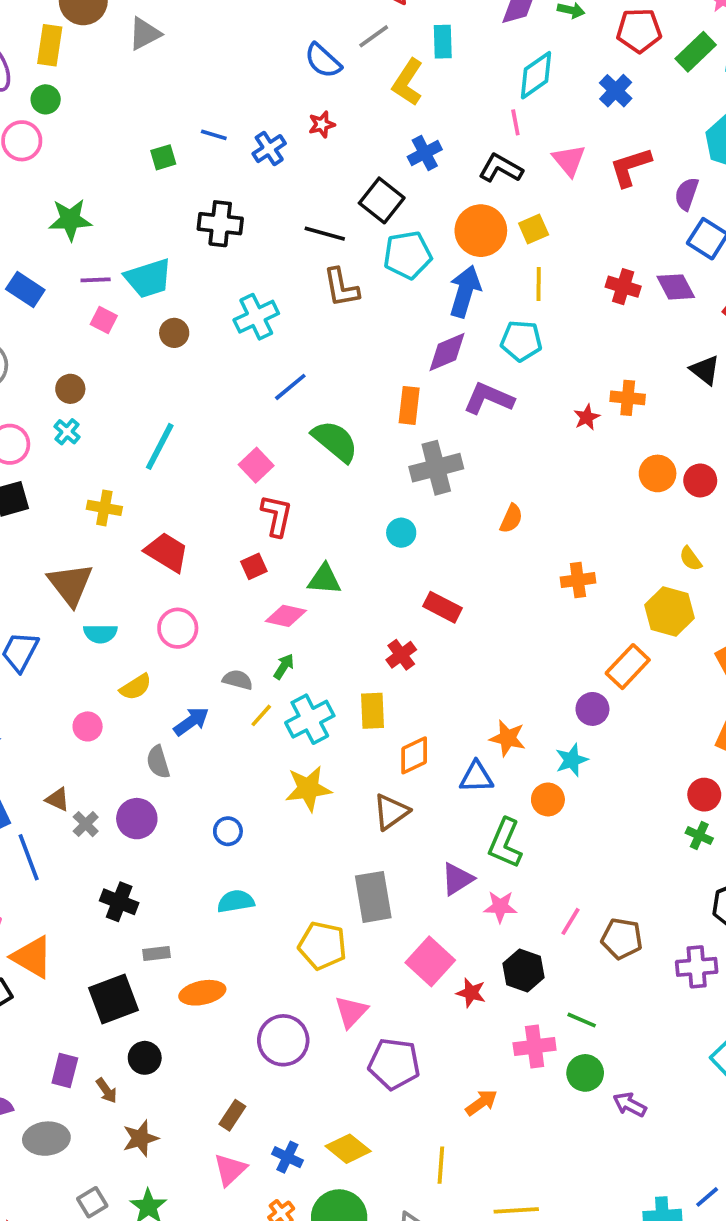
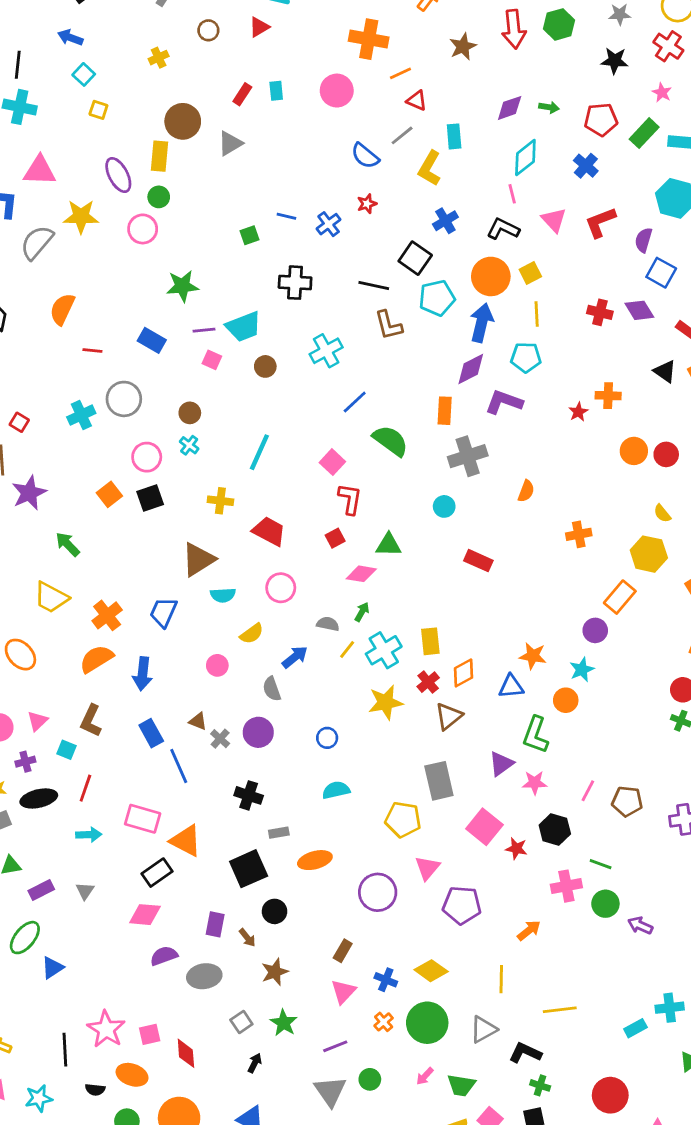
brown triangle: (70, 584) -> (198, 559), turned 39
red cross: (401, 655) -> (428, 682), moved

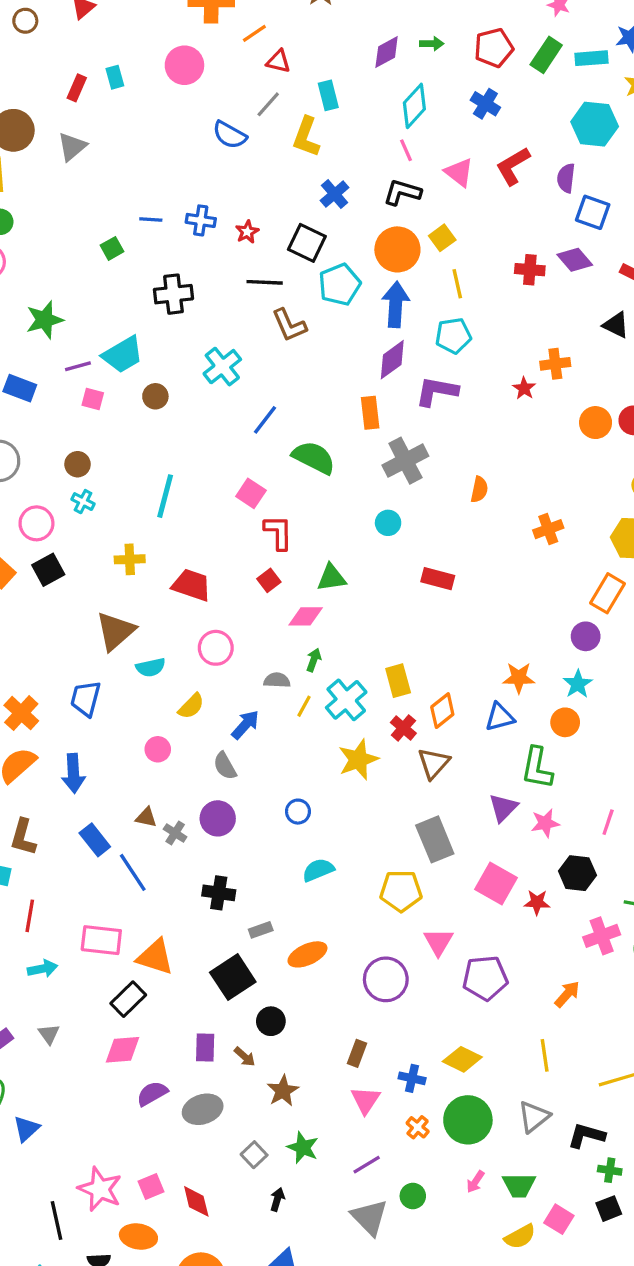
red star: (367, 204) -> (247, 232), moved
blue cross: (329, 224) -> (201, 220), turned -35

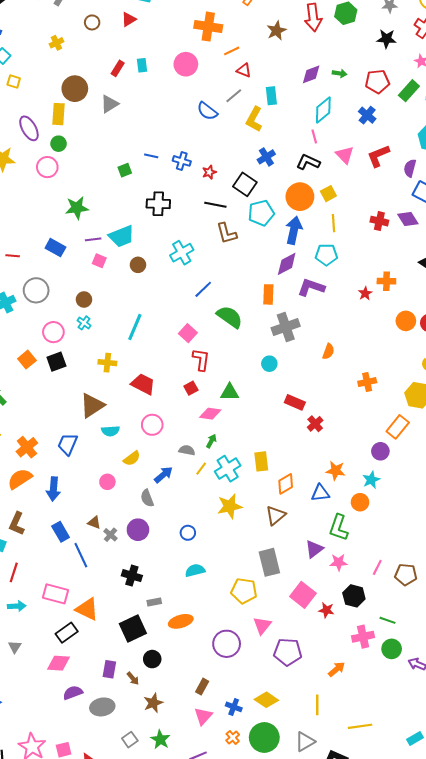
red cross: (403, 728) -> (315, 424), moved

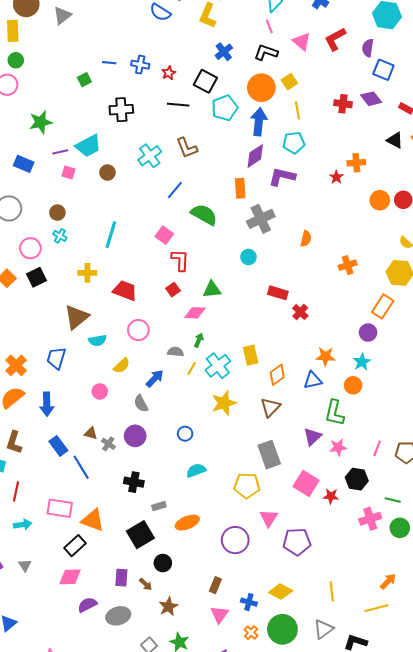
brown L-shape: (227, 233) -> (187, 148), moved
orange arrow: (337, 669) -> (388, 581), moved

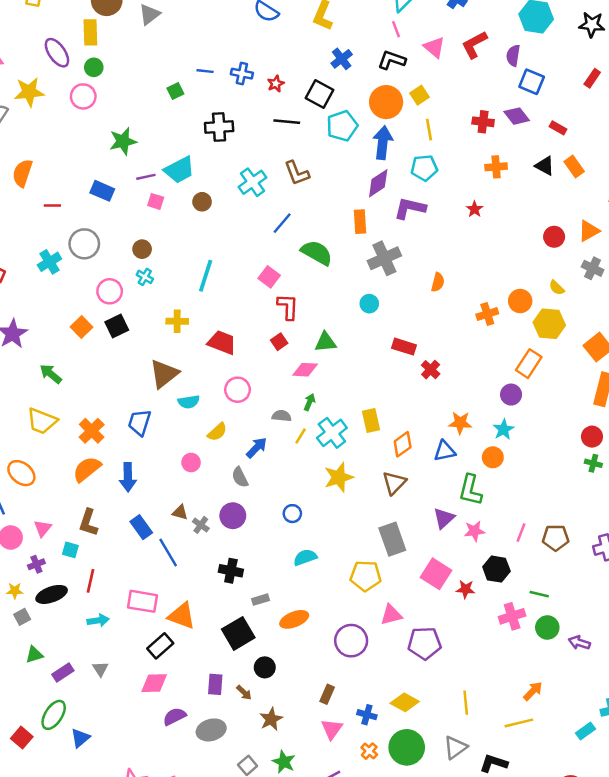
orange cross: (356, 163) -> (496, 167), moved
orange circle: (380, 200) -> (520, 301), moved
pink triangle: (269, 518) -> (391, 615), turned 42

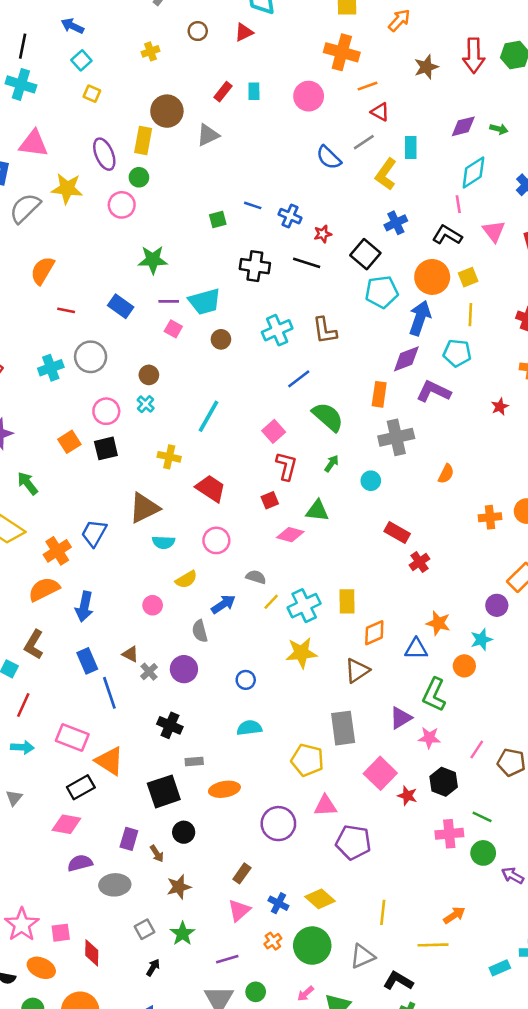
black line: (287, 122) -> (307, 263), moved
green arrow: (309, 402) -> (332, 463), moved
blue trapezoid: (140, 422) -> (94, 533), moved

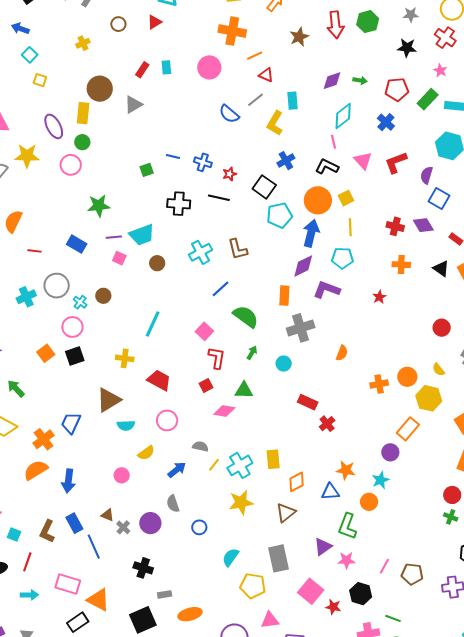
cyan cross: (146, 404) -> (80, 302), moved
gray semicircle: (200, 631) -> (173, 504), moved
brown L-shape: (34, 645) -> (47, 531), moved
cyan semicircle: (249, 728) -> (231, 557), moved, turned -42

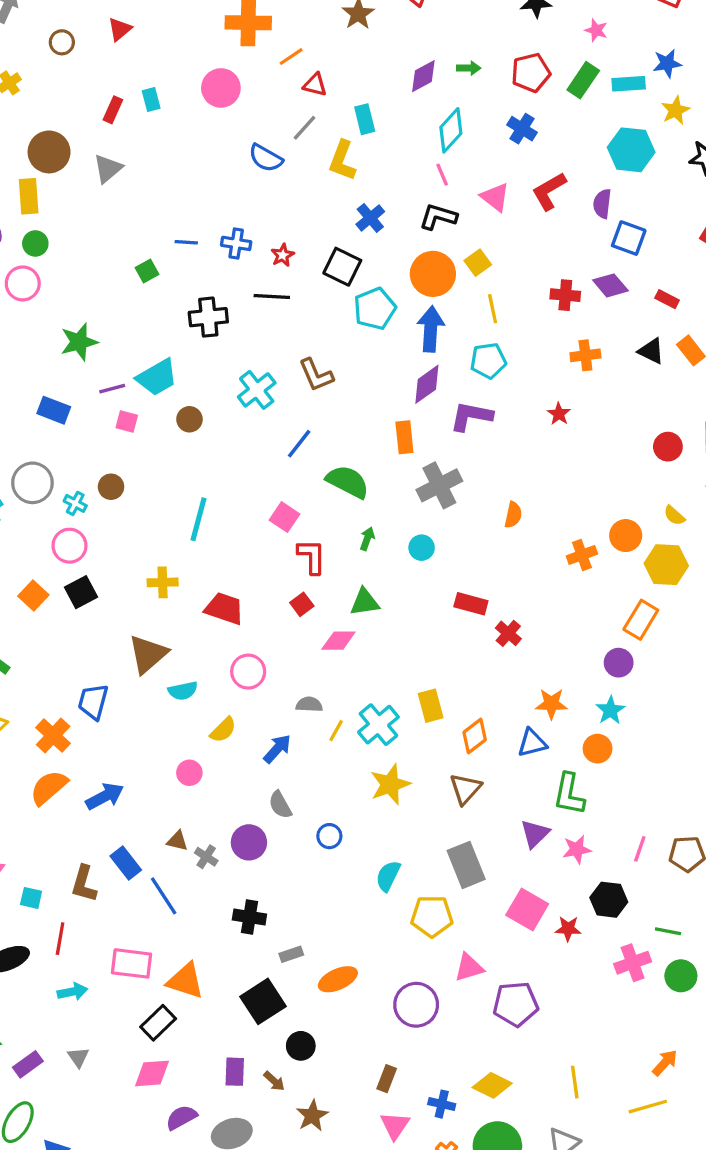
blue arrow: (68, 481) -> (105, 796), turned -115

